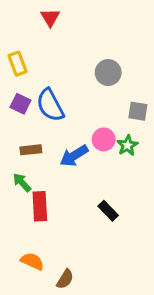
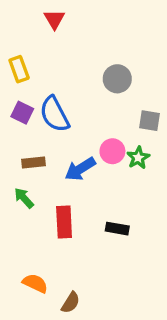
red rectangle: (40, 206) -> (64, 222), moved
black rectangle: (108, 211) -> (117, 229), turned -36

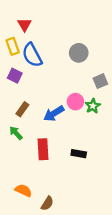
red triangle: (54, 19) -> (25, 25), moved
blue semicircle: (54, 114) -> (32, 55), moved
gray square: (149, 121) -> (100, 81), turned -32
brown rectangle: (34, 163) -> (22, 109), turned -48

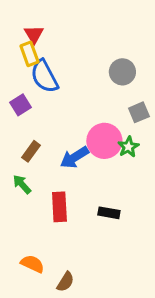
yellow rectangle: (13, 46) -> (29, 54), moved
gray circle: (79, 53) -> (122, 72), moved
purple square: (15, 76) -> (20, 105), turned 32
pink circle: (75, 102) -> (104, 141), size x1.5

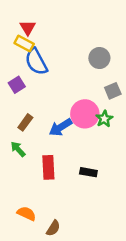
yellow rectangle: (29, 54) -> (24, 43), turned -42

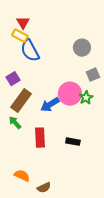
purple square: (17, 85) -> (13, 79), moved
brown rectangle: (25, 122) -> (21, 101), size x1.6
brown semicircle: (53, 228) -> (44, 188), turned 32

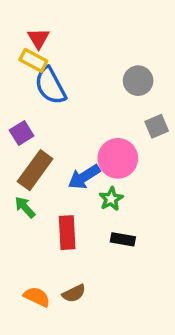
green star: (86, 98) -> (111, 199), moved
brown semicircle: (44, 188) -> (74, 293), moved

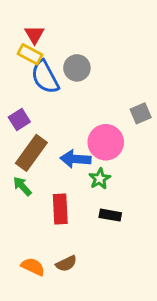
gray circle: (138, 81) -> (77, 68), moved
blue arrow: (84, 177) -> (75, 159), turned 36

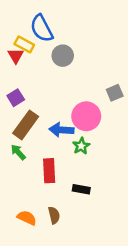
red triangle: (34, 35) -> (16, 56), moved
blue semicircle: (45, 77) -> (42, 28), moved
black rectangle: (110, 215) -> (81, 189), moved
brown semicircle: (66, 264) -> (54, 215), turned -77

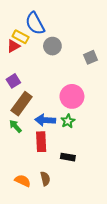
red triangle: (16, 56) -> (13, 46), turned 32
gray square: (115, 93) -> (90, 57), moved
blue arrow: (61, 130) -> (45, 120), moved

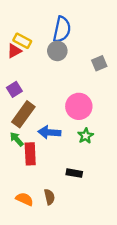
blue semicircle: (35, 23) -> (62, 29), moved, turned -140
green star: (68, 121) -> (86, 136), moved
red rectangle: (41, 142) -> (30, 154), moved

